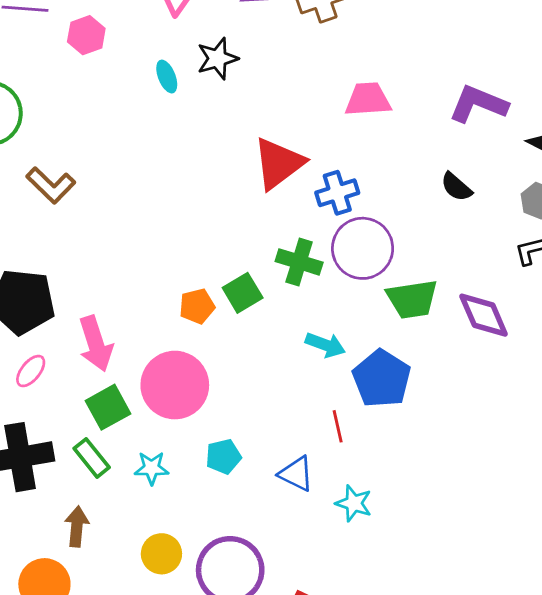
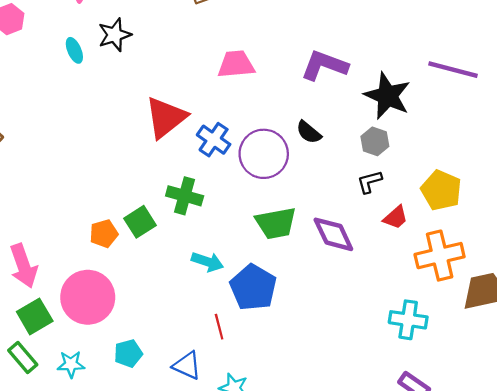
blue cross: (337, 193) -> (214, 140), turned -36
purple circle: (363, 248) -> (264, 154), moved

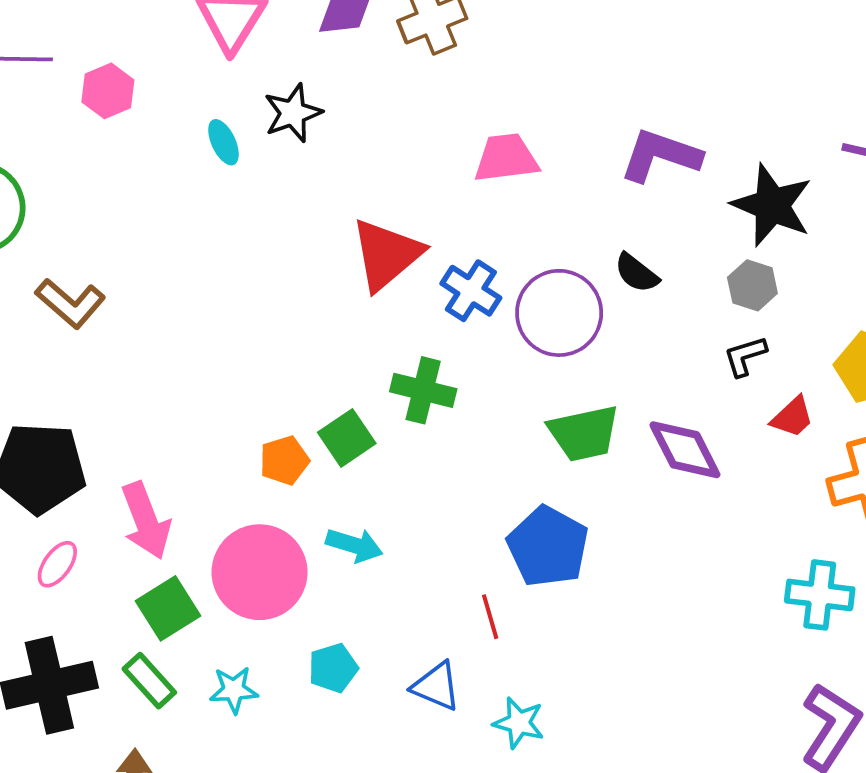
cyan arrow: (207, 262) -> (354, 545), moved

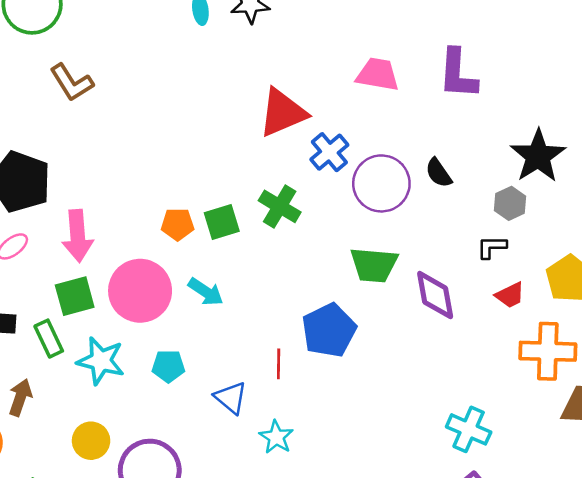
purple L-shape: (660, 155) -> (458, 74), moved, turned -122
cyan cross: (820, 595) -> (469, 429), moved
cyan star: (234, 690) -> (101, 361), size x1.5

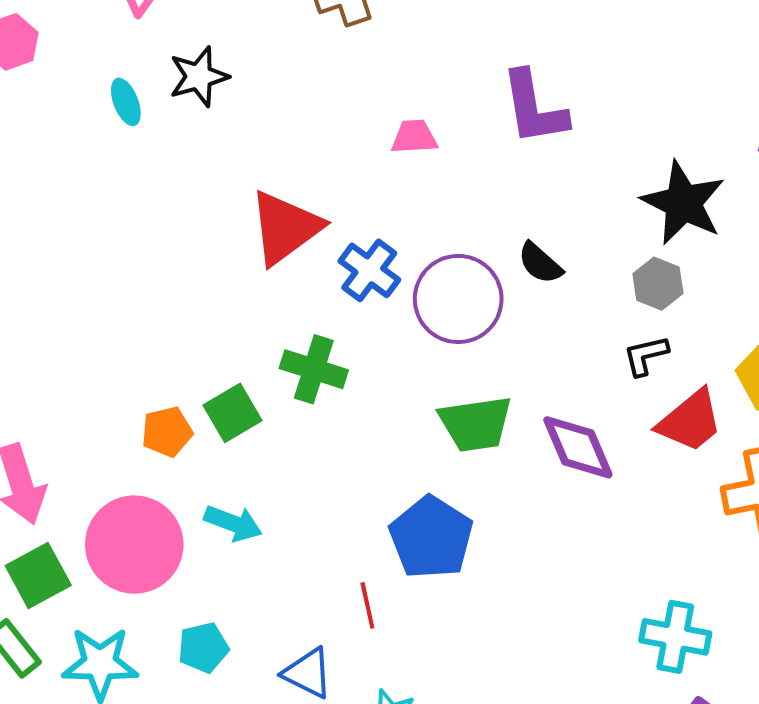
pink trapezoid: (378, 74) -> (414, 137), size x0.7
red trapezoid: (510, 295) -> (690, 421), size x1.5

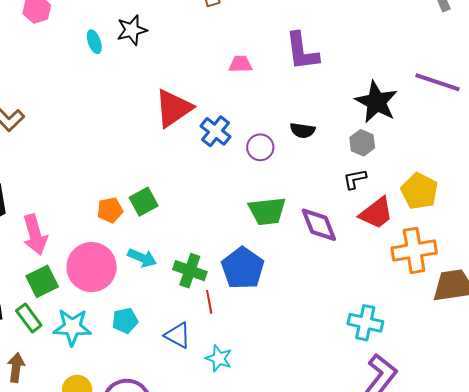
black semicircle: (540, 263) -> (303, 130), turned -35
purple circle: (458, 299) -> (260, 147), size x0.6
green cross: (314, 369) -> (190, 271), moved

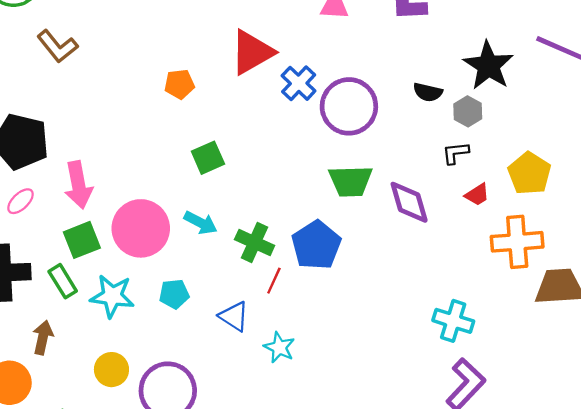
black semicircle: (303, 130) -> (428, 92), moved
purple circle: (260, 147) -> (349, 106), size x1.8
orange pentagon: (110, 210) -> (179, 84), moved
red trapezoid: (376, 213) -> (477, 195), size x0.6
red line: (209, 302) -> (274, 281), turned 30

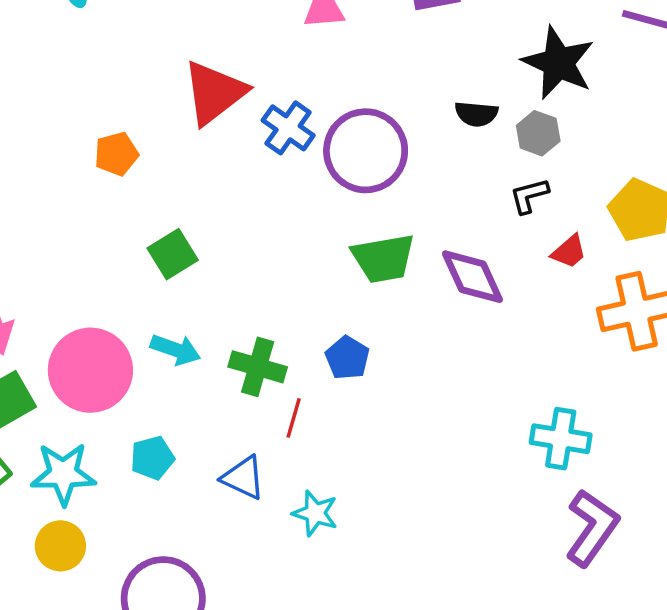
blue pentagon: (316, 245) -> (347, 358), size x0.6
yellow circle: (111, 370) -> (60, 546), moved

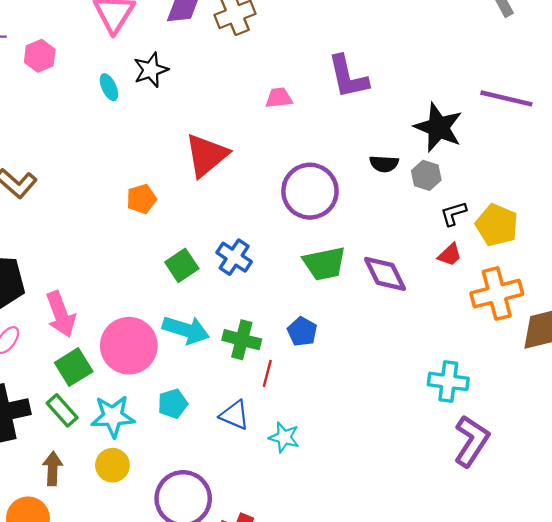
blue cross: (288, 128) -> (234, 257), moved
black L-shape: (529, 196) -> (453, 214), moved
cyan arrow: (176, 350) -> (186, 330), size x1.4

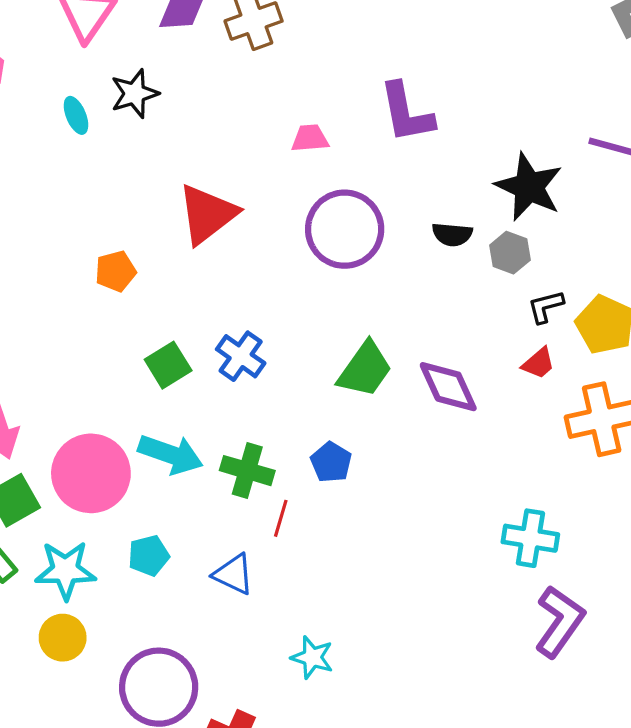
purple circle: (310, 191) -> (345, 229), moved
green trapezoid: (324, 264) -> (365, 369), turned -45
cyan star: (284, 437) -> (312, 657), moved

